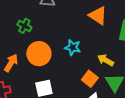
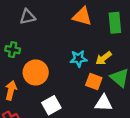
cyan star: (73, 47) -> (78, 59), moved
yellow arrow: (106, 60) -> (104, 58), turned -49

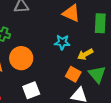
cyan star: (78, 59) -> (62, 42), moved

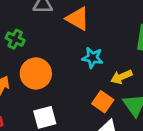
orange triangle: (71, 13) -> (78, 19), moved

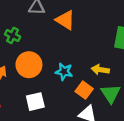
cyan star: (92, 58) -> (64, 72), moved
yellow arrow: (121, 77) -> (100, 70), turned 30

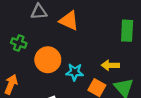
orange circle: (29, 65) -> (48, 60), moved

